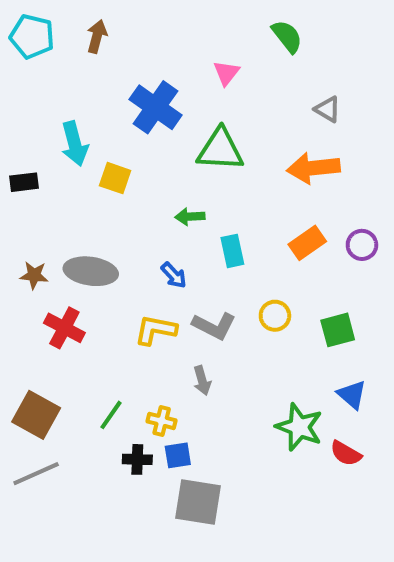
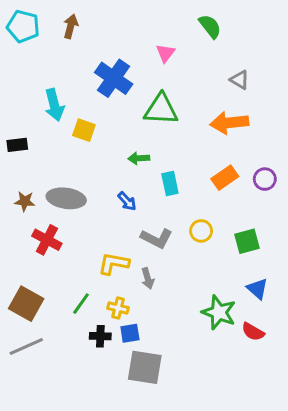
black rectangle: (24, 182) -> (17, 145), moved
yellow L-shape: (156, 330) -> (114, 264), moved

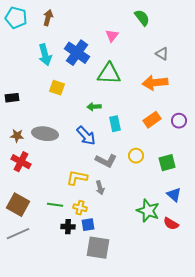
cyan arrow: (54, 105) -> (45, 55), moved
blue arrow: (127, 201) -> (86, 136), size x1.5
red cross: (47, 240) -> (21, 162), moved
green line: (81, 304) -> (55, 205), turned 63

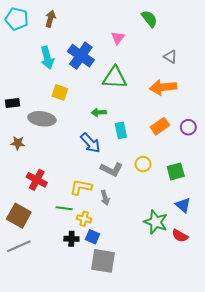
gray ellipse: (45, 134) -> (42, 119), moved
red cross: (21, 162) -> (37, 180), moved
green line: (55, 205) -> (64, 208), moved
blue square: (88, 225) -> (92, 237), turned 32

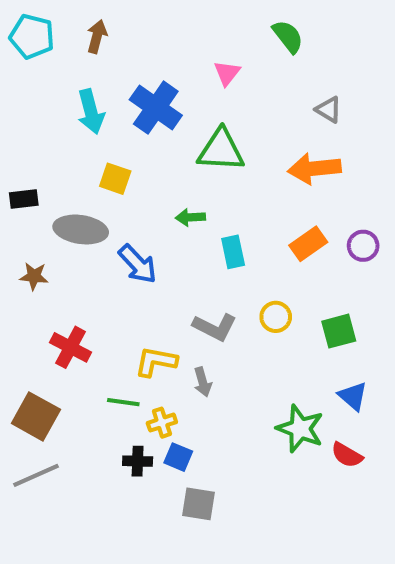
blue arrow: (90, 143) -> (138, 264), moved
yellow cross: (84, 219) -> (162, 423), turned -32
gray square: (103, 261) -> (199, 504), size x0.7

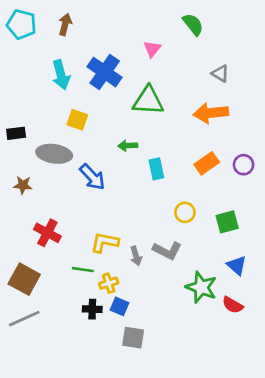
gray L-shape: (215, 327) -> (167, 251), moved

